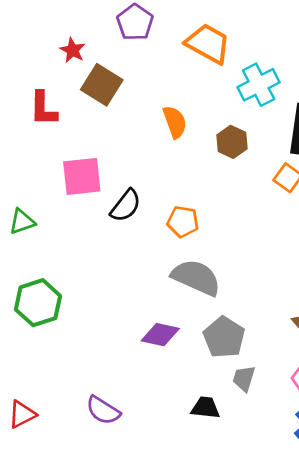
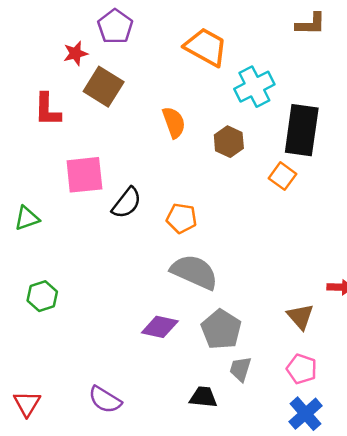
purple pentagon: (135, 22) -> (115, 27), moved
red star: (73, 50) -> (76, 53), turned 30
green hexagon: (38, 303) -> (42, 296), size x0.7
red triangle: (22, 414) -> (27, 403), turned -32

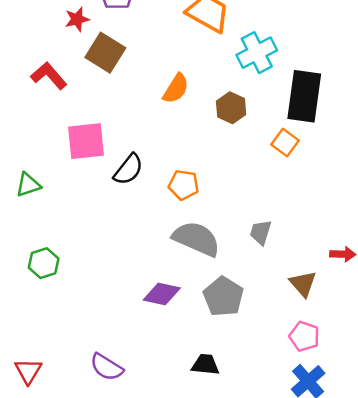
red L-shape: (47, 110) -> (49, 76), turned 138
orange semicircle: (174, 122) -> (176, 89), turned 52
gray trapezoid: (240, 369) -> (261, 232), moved

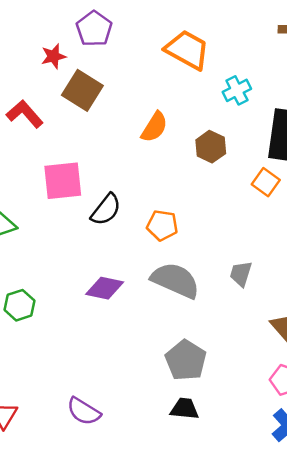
cyan cross: (257, 53) -> (237, 90), size x0.7
purple diamond: (162, 294) -> (105, 288), moved
gray pentagon: (223, 297) -> (186, 360), moved

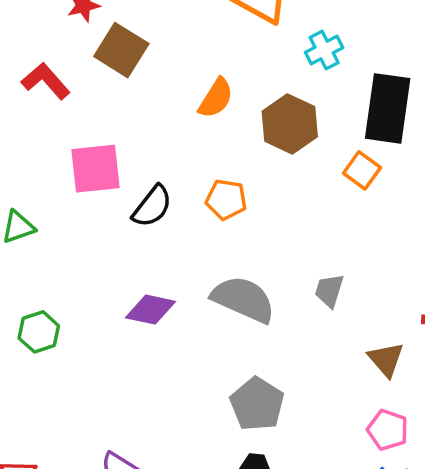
brown hexagon: (211, 147) -> (290, 124), size x1.4
orange pentagon: (162, 225) -> (226, 200), moved

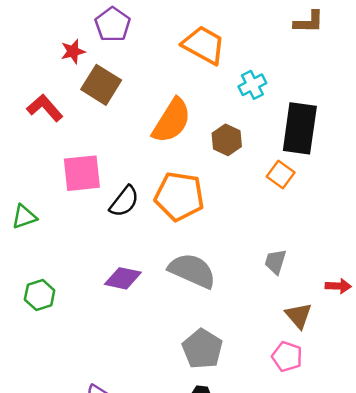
orange semicircle: (216, 98) -> (172, 121), size x1.5
brown hexagon: (290, 124) -> (227, 140), size x0.7
orange pentagon: (226, 200) -> (179, 196), size x1.6
gray trapezoid: (329, 291) -> (275, 262), moved
pink pentagon: (388, 430) -> (287, 357), moved

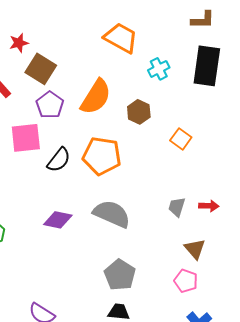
purple pentagon: (113, 25) -> (50, 105), moved
black rectangle: (300, 128) -> (207, 66), moved
red arrow: (338, 286) -> (209, 206), moved

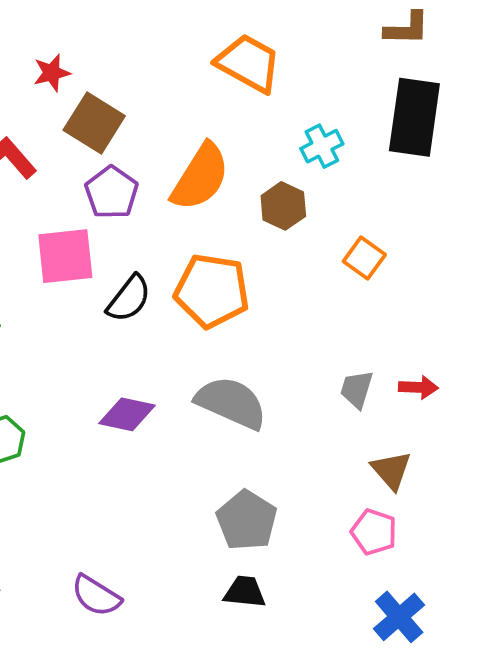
cyan cross: (159, 69) -> (322, 146), moved

